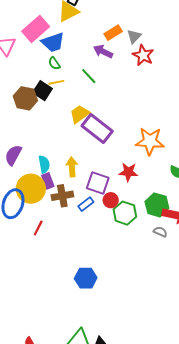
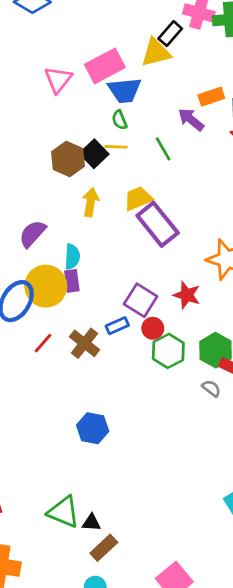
yellow arrow: (72, 167) -> (91, 202), moved
brown cross: (62, 196) -> (84, 343), moved, turned 35

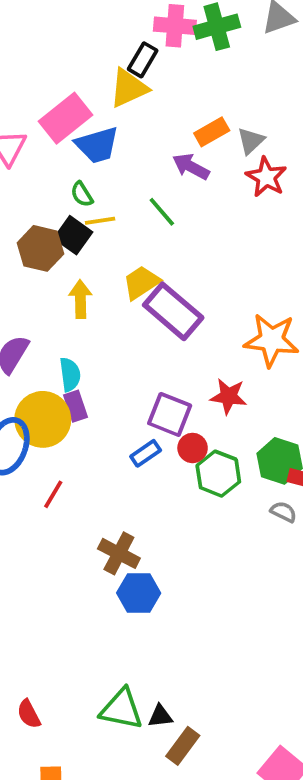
green semicircle: (119, 120) -> (82, 194), moved
brown cross: (84, 343) -> (119, 553), moved

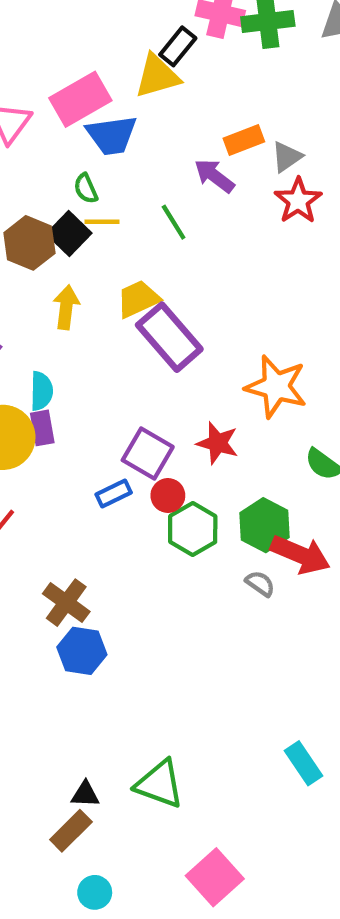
green triangle: (121, 709) -> (159, 784), moved
brown rectangle: (183, 746) -> (71, 831), moved

